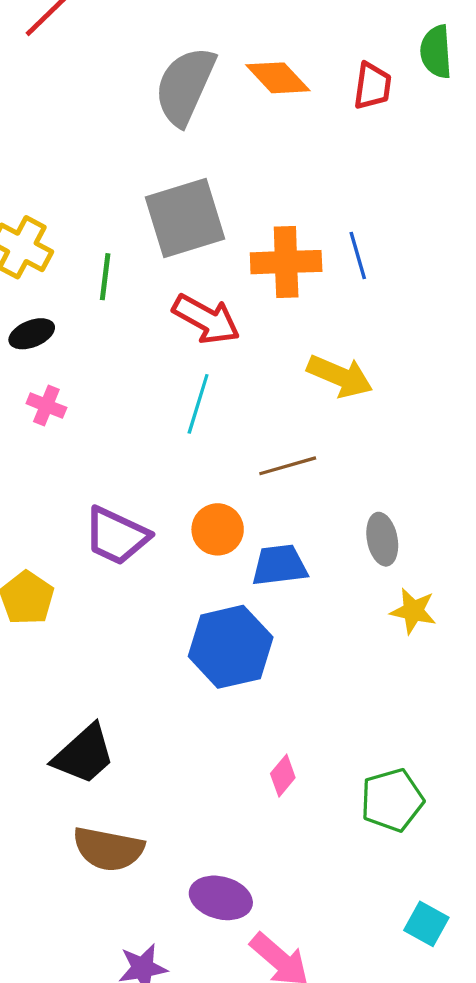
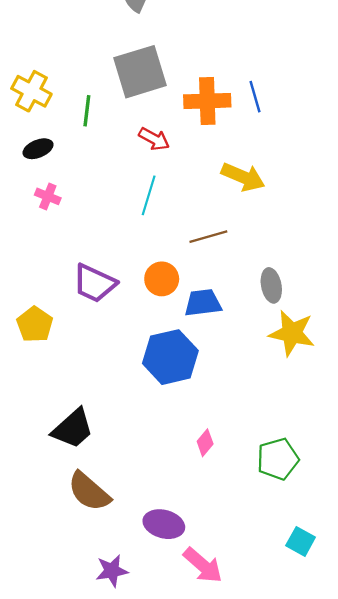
red arrow: (206, 319) -> (154, 139), size x0.7
yellow star: (413, 611) -> (292, 333), size x1.5
brown semicircle: (108, 849) -> (89, 492), turned 30

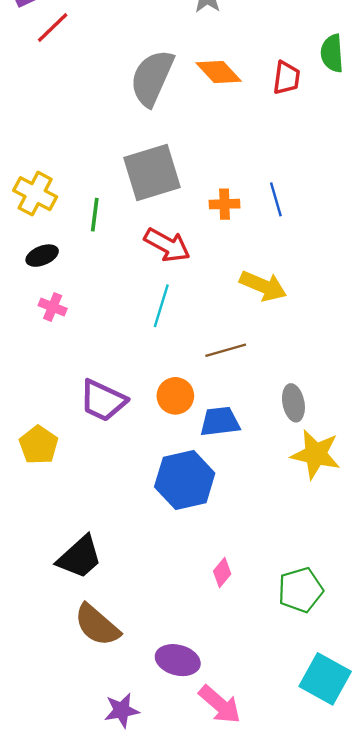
orange cross: (207, 101) -> (224, 204), size x0.6
red arrow: (154, 139) -> (167, 245), size x1.4
cyan square: (301, 541) -> (325, 679), size x1.6

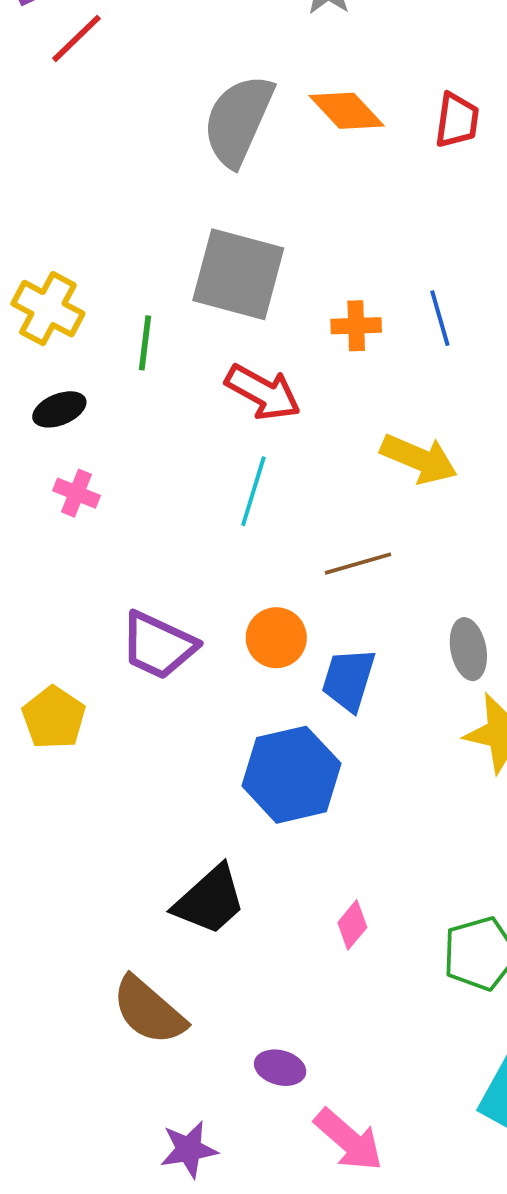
gray square: (152, 173) -> (238, 274), turned 32
blue trapezoid: (220, 422) -> (349, 680), turned -66
black trapezoid: (80, 557) -> (210, 900), moved
purple ellipse: (178, 660) -> (280, 1068), size x0.7

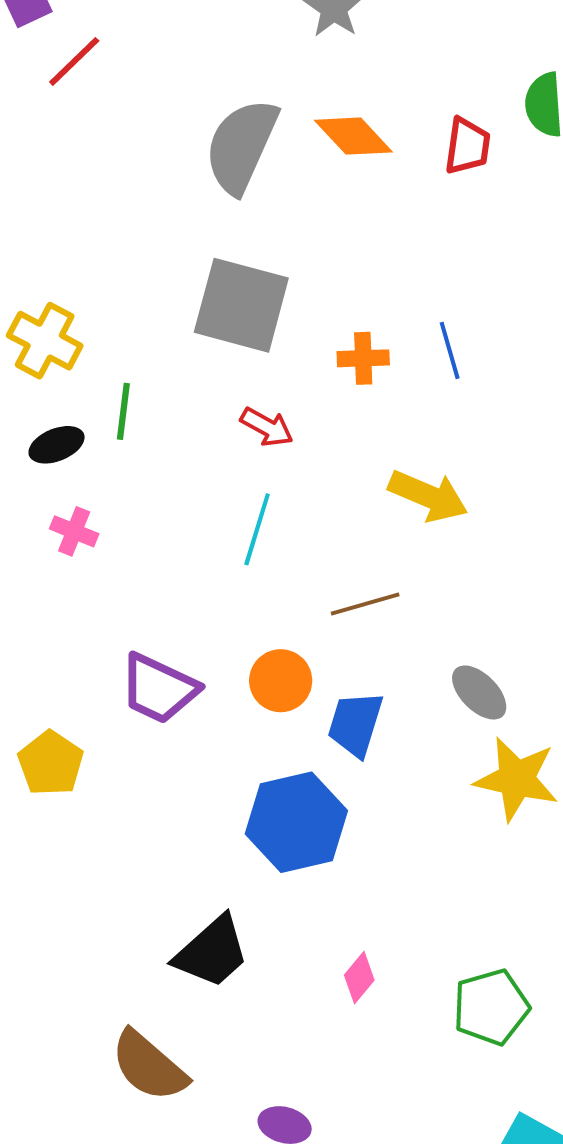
green line: (145, 343) -> (123, 411), moved
red arrow: (263, 392) -> (267, 427), size x0.7
gray ellipse: (468, 649) -> (479, 692), turned -34

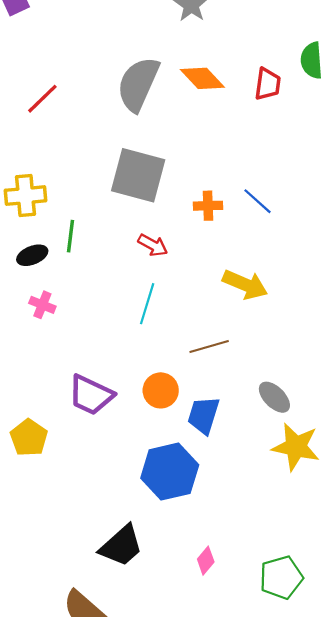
red line: (74, 61) -> (42, 99), moved
yellow cross: (45, 341) -> (25, 196), turned -33
blue line: (450, 350) -> (258, 201), turned -32

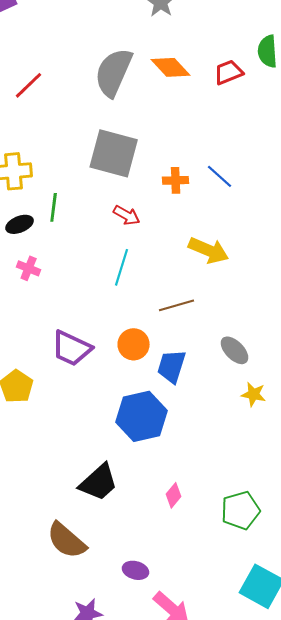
red trapezoid: (268, 84) -> (229, 72), turned -120
yellow star: (296, 447) -> (254, 394), size x0.6

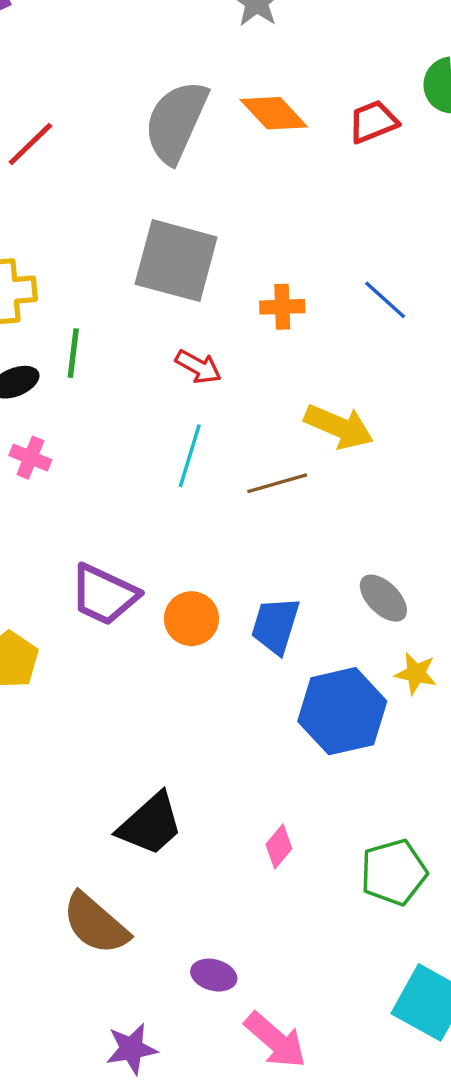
blue line: (220, 176) -> (385, 300), moved
brown line: (177, 305) -> (277, 483), moved
orange circle: (134, 344) -> (191, 619), moved
blue hexagon: (142, 416) -> (342, 711), moved

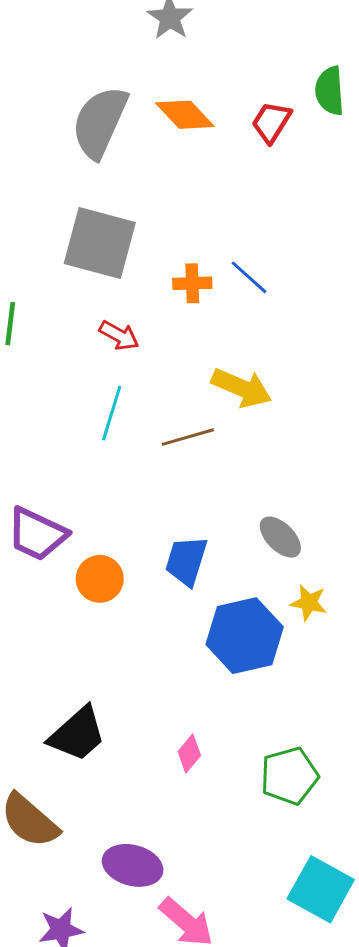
red trapezoid: (373, 122) -> (271, 122), turned -36
blue line: (385, 300) -> (249, 277), moved
orange circle: (191, 619) -> (100, 579), moved
purple ellipse: (214, 975) -> (133, 865), size x1.5

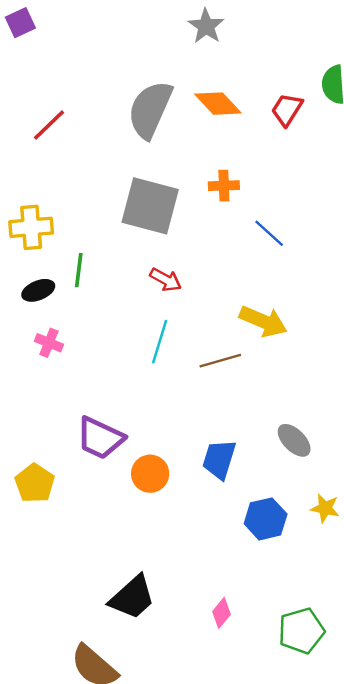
orange cross: (192, 283) -> (224, 186), moved
yellow star: (309, 603) -> (325, 508), moved
blue hexagon: (245, 636) -> (266, 519), size x0.7

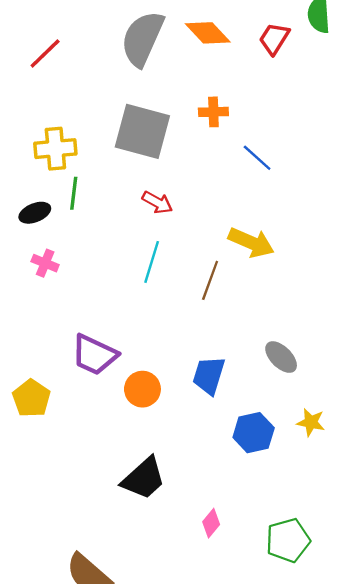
yellow cross: (31, 227) -> (55, 149), moved
brown line: (220, 361) -> (210, 280), turned -54
black trapezoid: (132, 597) -> (144, 478), moved

